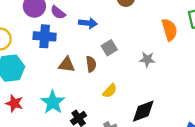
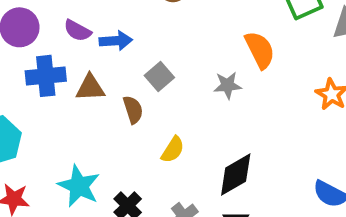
purple semicircle: (58, 12) -> (77, 31), moved
orange semicircle: (169, 30) -> (260, 50), moved
brown triangle: (67, 65) -> (90, 88), moved

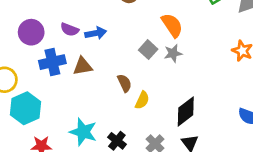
orange semicircle: (260, 50) -> (172, 25), moved
gray square: (159, 77) -> (148, 50), moved
brown semicircle: (133, 110) -> (124, 83), moved

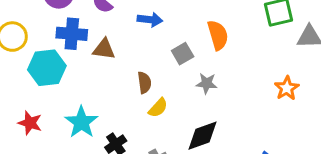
blue arrow: (96, 33) -> (150, 20), moved
gray star: (173, 53) -> (207, 83), moved
cyan hexagon: (26, 108) -> (47, 68), moved

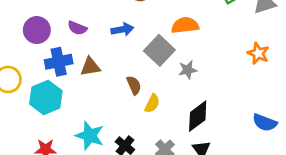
orange semicircle: (218, 35) -> (185, 25), turned -64
gray square: (183, 54) -> (159, 50), size x1.5

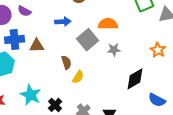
purple semicircle: (77, 28) -> (24, 11), moved
gray star: (188, 70) -> (114, 50), moved
black diamond: (198, 116) -> (135, 79), moved

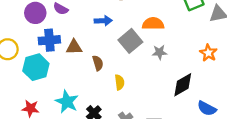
brown semicircle: (66, 62) -> (98, 63), moved
yellow semicircle: (78, 77) -> (119, 82), turned -40

